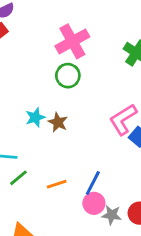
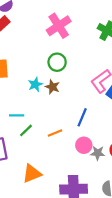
green circle: (68, 76) -> (57, 62), moved
blue line: (93, 183) -> (82, 117), moved

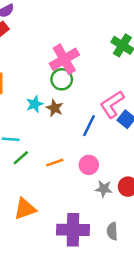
pink cross: (59, 26) -> (64, 59), moved
blue line: (82, 117) -> (89, 126), moved
pink circle: (84, 145) -> (89, 165), moved

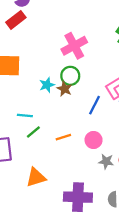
green circle: (62, 79) -> (70, 76), moved

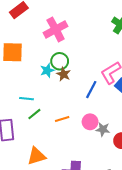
pink cross: (74, 46) -> (56, 29), moved
green circle: (70, 76) -> (60, 61), moved
gray star: (106, 161) -> (103, 129), moved

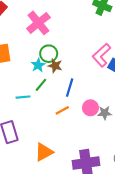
blue line: (91, 90) -> (70, 88), moved
green line: (34, 114) -> (41, 85), moved

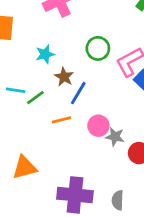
green circle: (49, 54) -> (98, 48), moved
brown star: (55, 66) -> (64, 77), moved
green line: (41, 85) -> (35, 98), moved

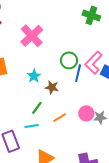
cyan line: (16, 90) -> (32, 126), moved
blue line: (78, 93) -> (78, 73), moved

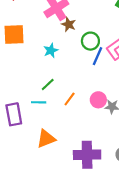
brown star: (52, 87) -> (69, 24), moved
orange line: (60, 118) -> (70, 99), turned -32

